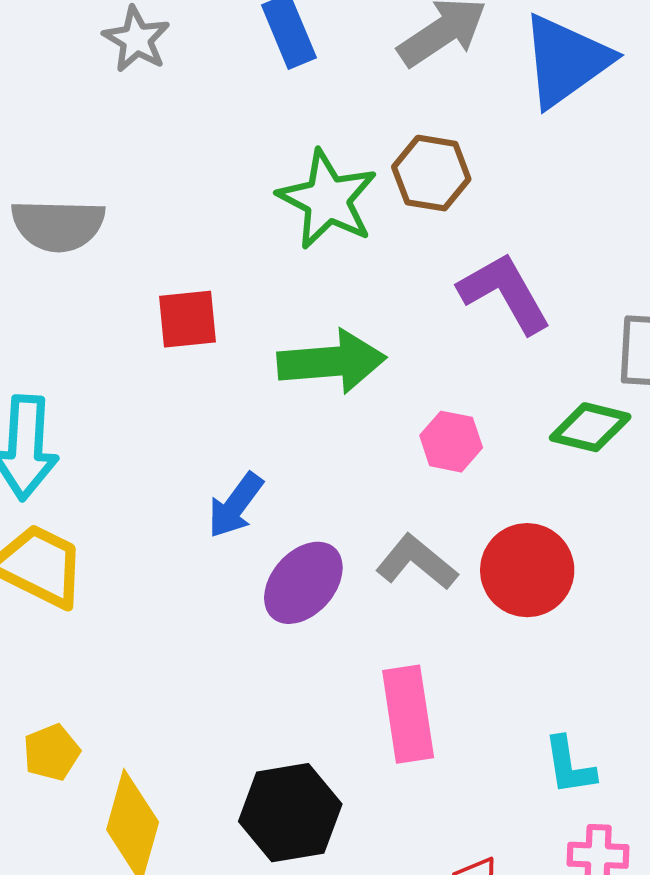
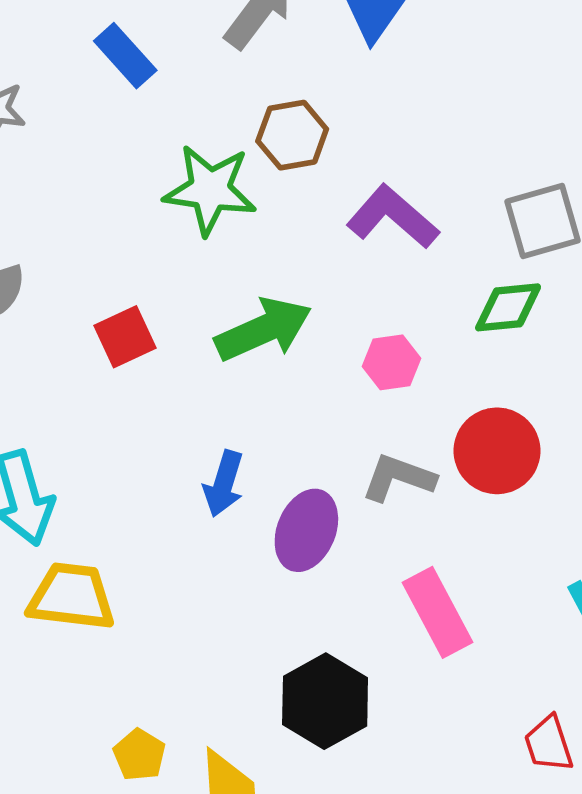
black hexagon: (290, 813) -> (325, 701), moved

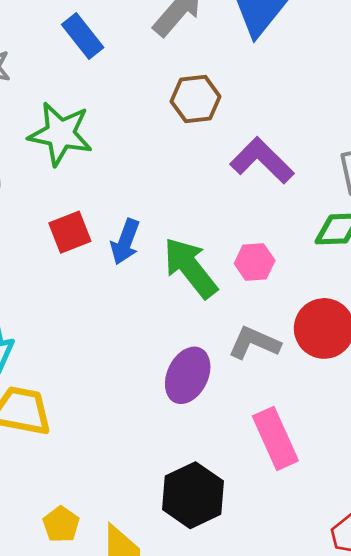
green star: (210, 190) -> (60, 134), moved
green arrow: (263, 330) -> (190, 268), moved, turned -108
blue arrow: (224, 484) -> (125, 242), moved

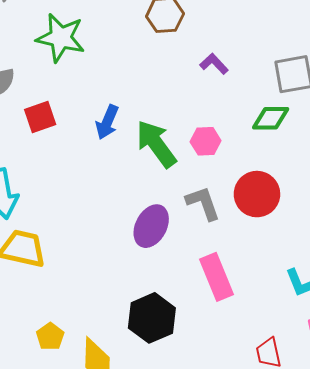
purple L-shape: (262, 161) -> (214, 64), size x0.6
red square: (70, 232) -> (40, 117), moved
gray L-shape: (254, 343) -> (203, 203), turned 45

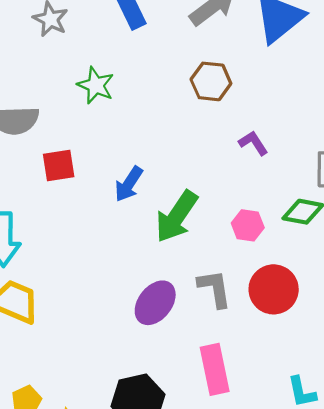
green star: (61, 38) -> (96, 85), size x0.7
pink hexagon: (206, 141) -> (248, 225), moved
green arrow: (156, 144) -> (177, 217), turned -120

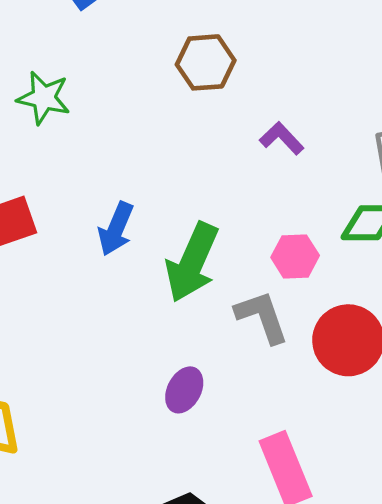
gray L-shape: (215, 288) -> (262, 317), moved
purple ellipse: (155, 303) -> (184, 390), size x0.7

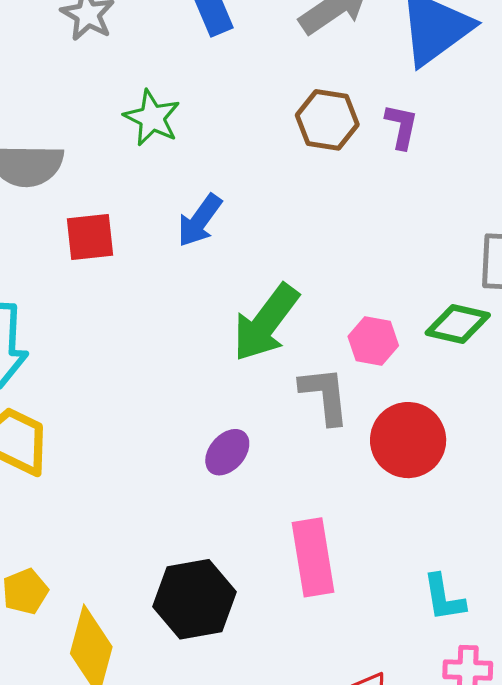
purple L-shape: (282, 138) -> (401, 126), moved, turned 42
blue arrow: (116, 229) -> (200, 220), moved

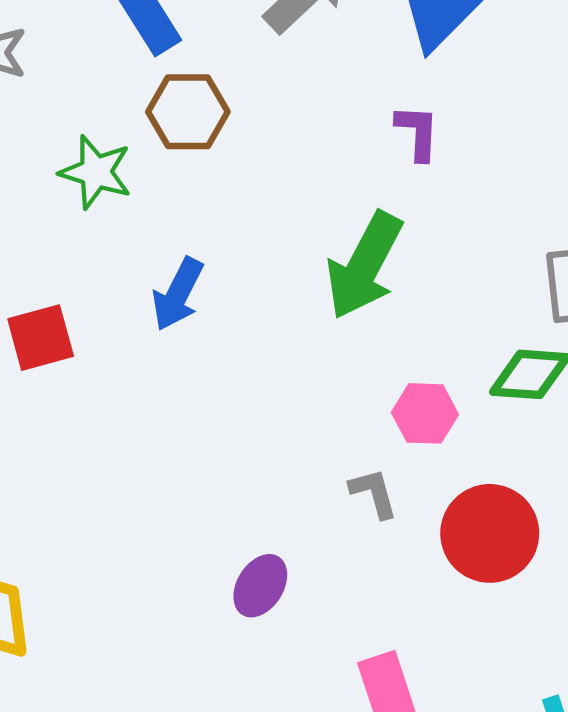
brown hexagon: (327, 120) -> (188, 112), moved
green arrow: (266, 323) -> (364, 266), moved
gray L-shape: (325, 395) -> (374, 493), size x0.7

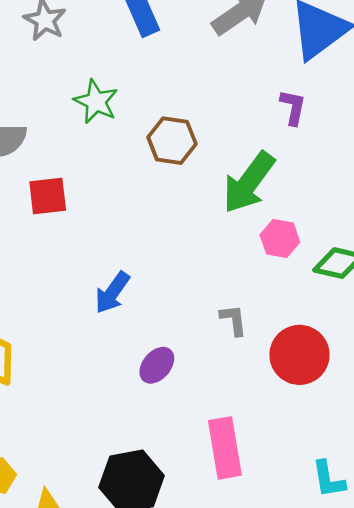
brown hexagon: (188, 112) -> (172, 141), moved
blue arrow: (178, 294) -> (112, 293), moved
pink hexagon: (425, 413) -> (280, 239), moved

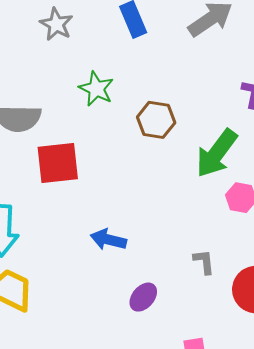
red square: (48, 196) -> (58, 163), size x1.4
blue arrow: (112, 293) -> (108, 240), turned 68

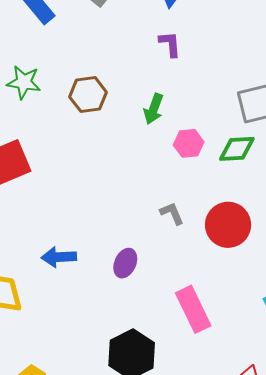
green arrow: (217, 153) -> (154, 109), size x0.6
blue arrow: (108, 240) -> (59, 257), moved

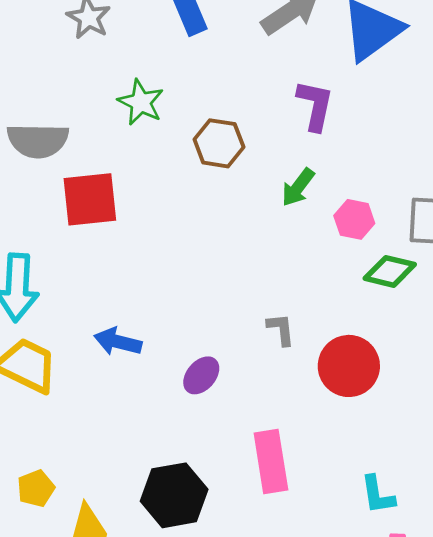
purple L-shape: (170, 44) -> (315, 105), moved, size x1.4
pink hexagon: (189, 143) -> (354, 219), moved

